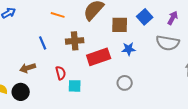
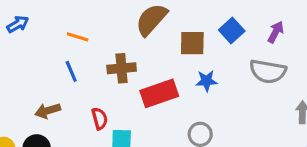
orange line: (58, 15) -> (78, 37), moved

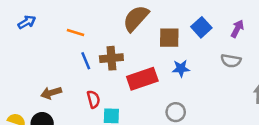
blue line: (71, 71) -> (86, 61), moved
gray semicircle: (268, 71) -> (231, 61), size x0.7

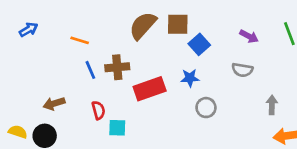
blue square: (201, 27) -> (199, 44), moved
purple arrow: (237, 29) -> (249, 36), turned 90
brown square: (169, 38) -> (178, 24), moved
gray circle: (176, 112) -> (206, 108), moved

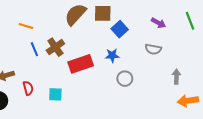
brown cross: (117, 67) -> (55, 47), turned -30
red semicircle: (98, 110) -> (28, 88), moved

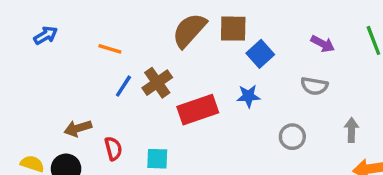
blue line: (34, 49) -> (123, 86), turned 56
gray circle: (125, 79) -> (292, 137), moved

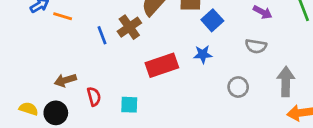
orange line: (110, 49) -> (63, 16), moved
brown cross: (157, 83) -> (129, 27), moved
blue line: (123, 86) -> (102, 35), moved, turned -54
gray arrow: (351, 130) -> (286, 82), size x1.5

